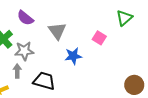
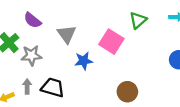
pink square: (99, 38) -> (111, 42), size x1.6
gray arrow: (17, 71) -> (27, 86), moved
brown circle: (134, 85) -> (127, 92), moved

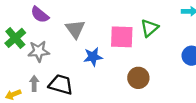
green triangle: (138, 20) -> (149, 28), moved
pink square: (111, 42) -> (122, 37), turned -30
brown circle: (127, 92) -> (138, 78), moved

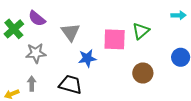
green cross: (15, 38) -> (14, 29), moved
brown circle: (138, 78) -> (143, 73), moved
black trapezoid: (61, 84) -> (70, 85), moved

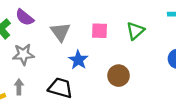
pink square: (115, 39) -> (99, 31), moved, size x0.7
blue star: (87, 58) -> (78, 60), turned -30
brown circle: (143, 73) -> (119, 76), moved

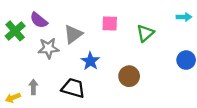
pink square: (99, 31) -> (110, 23), moved
gray triangle: (60, 32) -> (73, 34), turned 30
gray star: (23, 54) -> (48, 48), moved

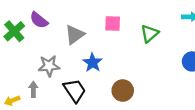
gray star: (48, 48) -> (49, 66), moved
brown circle: (129, 76) -> (123, 91), moved
black trapezoid: (73, 88) -> (75, 91), turned 40

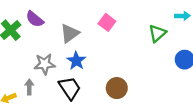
pink square: (113, 23) -> (107, 22), turned 35
green triangle: (150, 34) -> (157, 33), moved
blue star: (93, 63) -> (76, 61), moved

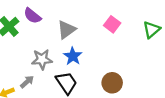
pink square: (107, 22) -> (112, 24), moved
gray arrow: (29, 87) -> (27, 82), turned 48

